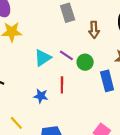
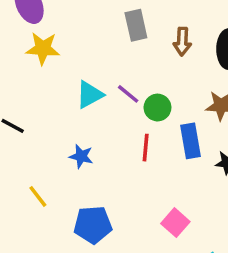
brown arrow: (94, 30) -> (182, 42), moved
red line: (62, 85) -> (146, 148), moved

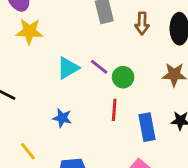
blue rectangle: (191, 141) -> (147, 127), moved

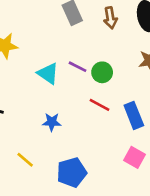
cyan triangle: (68, 68) -> (48, 74), turned -45
red line: (114, 110) -> (100, 105), turned -55

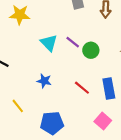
red line: (100, 105) -> (82, 88), moved

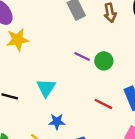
cyan triangle: (49, 43) -> (46, 88), moved, turned 30
blue star: (44, 81) -> (57, 122), moved

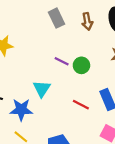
cyan triangle: (46, 88) -> (42, 89), moved
blue star: (57, 122) -> (21, 110), moved, size x1.5

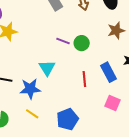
red line: (81, 105) -> (84, 79), turned 63

